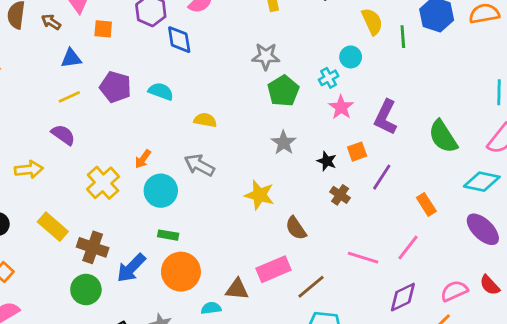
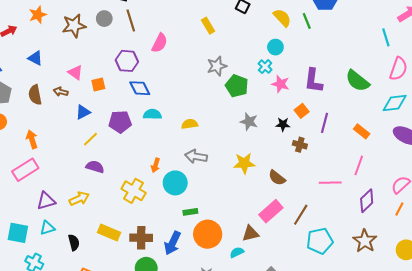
blue diamond: (179, 40) -> (140, 88), moved

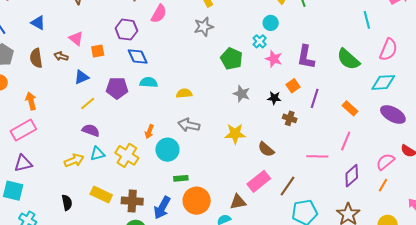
cyan line: (386, 37) -> (367, 20), moved
gray star: (217, 66) -> (204, 27), moved
purple triangle: (46, 201) -> (23, 163), moved
cyan triangle: (47, 228) -> (98, 154), moved

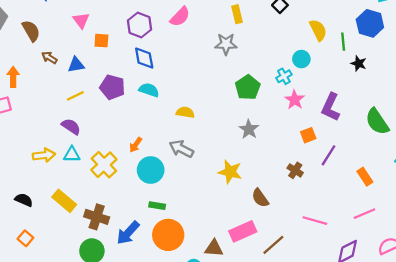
brown arrow: (61, 56) -> (49, 58), moved
brown semicircle: (36, 58) -> (31, 31), turned 144
black star: (274, 98) -> (359, 63), moved
pink line: (346, 141) -> (364, 214), moved, turned 30
black semicircle: (67, 203) -> (24, 200), turned -70

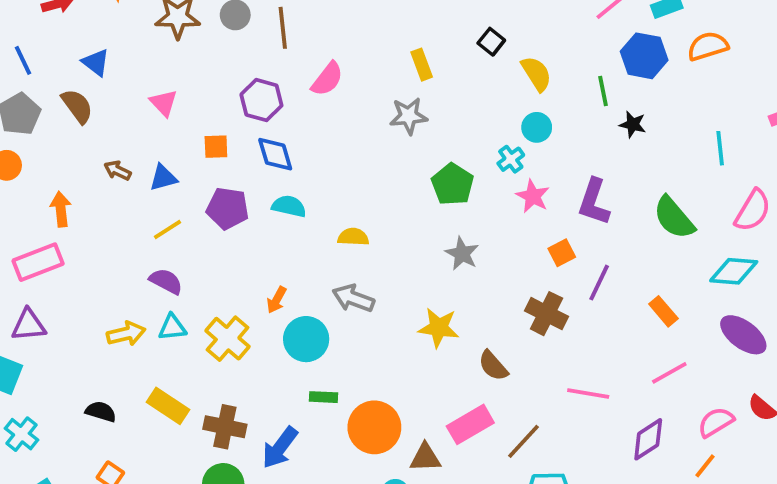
yellow semicircle: (318, 30) -> (536, 74), moved
brown semicircle: (31, 31) -> (77, 106), moved
orange square: (101, 41) -> (216, 147), moved
brown cross: (295, 170) -> (546, 314), size x1.5
orange circle: (168, 235) -> (374, 427), moved

